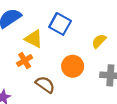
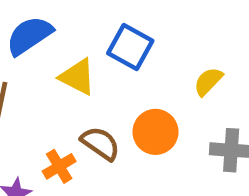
orange cross: (25, 61) -> (59, 166), moved
brown semicircle: (45, 85) -> (100, 143), moved

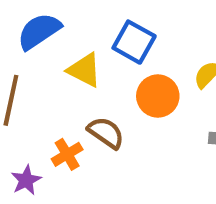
orange circle: (155, 132) -> (158, 96), moved

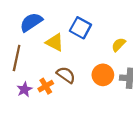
orange circle: (158, 96) -> (103, 75), moved
purple star: (26, 180) -> (24, 89), moved

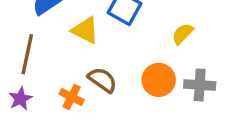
orange cross: (46, 86) -> (72, 97), turned -32
purple star: (24, 89) -> (20, 99), moved

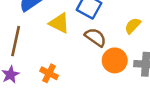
brown semicircle: (102, 80) -> (95, 37), moved

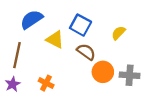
yellow semicircle: (133, 26) -> (118, 33), moved

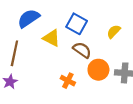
orange cross: (46, 83) -> (68, 81), moved

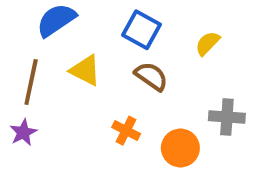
yellow triangle: (52, 38) -> (85, 70), moved
orange circle: (98, 70) -> (180, 148), moved

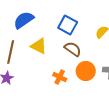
orange circle: (180, 148) -> (86, 71), moved

